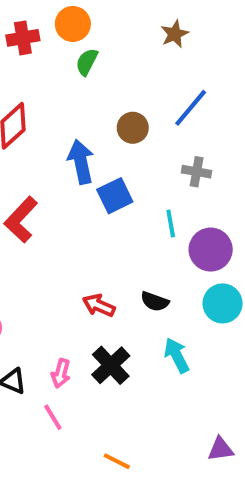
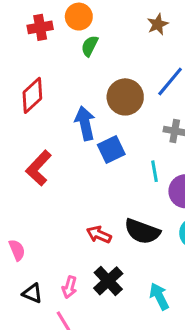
brown circle: (133, 128) -> (125, 97), size x1.5
black semicircle: (155, 301) -> (142, 231), size x1.6
cyan arrow: (177, 355) -> (159, 296), moved

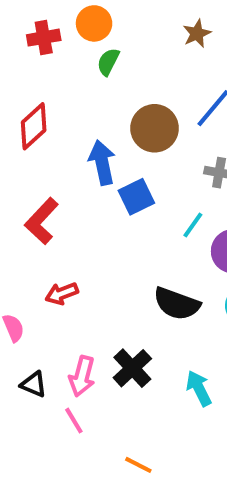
cyan line: (155, 171) -> (193, 225), turned 45
red arrow: (99, 235) -> (62, 294), moved, turned -45
pink arrow: (70, 287) -> (82, 376), size x1.4

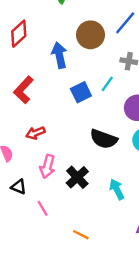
blue square: (136, 197) -> (81, 92), moved
cyan line: (193, 225) -> (107, 84), moved
pink arrow: (82, 376) -> (47, 166), moved

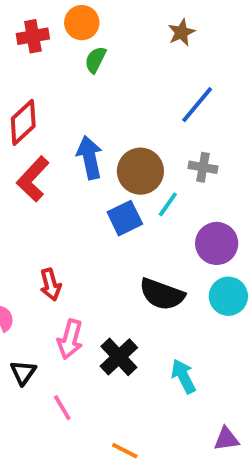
brown circle: (90, 35) -> (140, 171), moved
red L-shape: (23, 90) -> (33, 179), moved
red arrow: (35, 133) -> (51, 284), turned -84
black triangle: (19, 187) -> (23, 372), turned 42

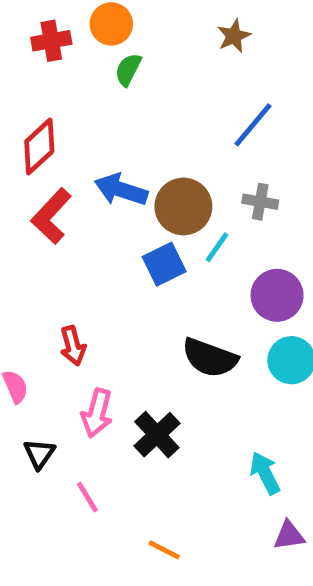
blue arrow: (90, 157) -> (121, 190), turned -60
cyan arrow: (183, 376) -> (265, 473), moved

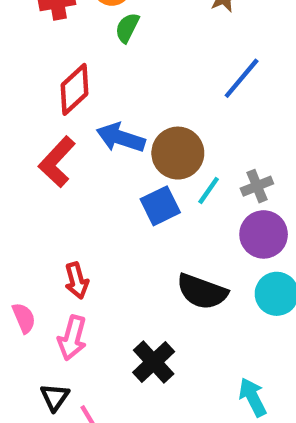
red diamond: (39, 146) -> (74, 89), moved
gray cross: (260, 202) -> (257, 186), moved, turned -32
pink arrow: (97, 413) -> (72, 338), moved
black triangle: (39, 454) -> (55, 397), moved

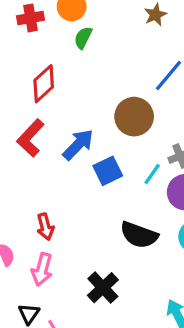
blue arrow: (121, 138) -> (78, 145), moved, turned 116
brown circle: (178, 153) -> (134, 117), moved
cyan line: (209, 190) -> (152, 174), moved

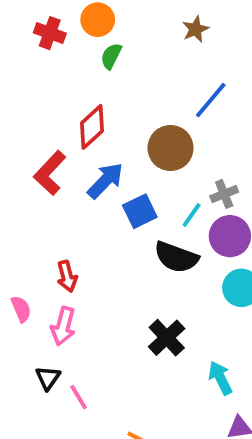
red cross: (31, 18) -> (50, 33), turned 30
red diamond: (44, 84) -> (92, 127), moved
black semicircle: (139, 235) -> (176, 257), moved
black cross: (103, 288) -> (167, 338), moved

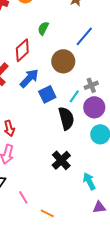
green semicircle: (111, 56) -> (43, 28), moved
black semicircle: (176, 257) -> (66, 118), turned -125
pink line: (79, 397) -> (23, 197), moved

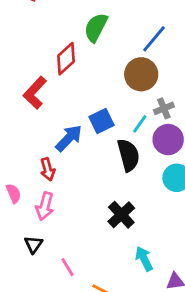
green semicircle: (43, 28) -> (96, 27), size x1.5
brown circle: (63, 61) -> (141, 74), moved
blue arrow: (29, 78) -> (69, 138), moved
cyan arrow: (89, 181) -> (144, 259), moved

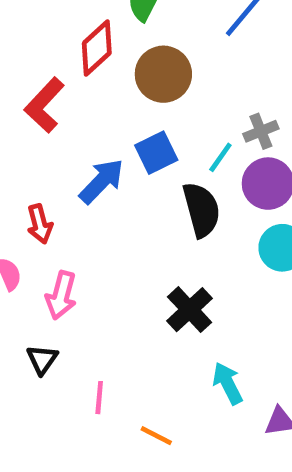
brown circle: (141, 74) -> (163, 74), moved
red arrow: (48, 169) -> (40, 224), moved
pink line: (67, 267) -> (99, 398), turned 36

